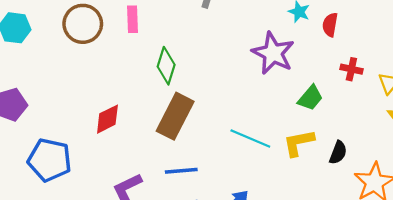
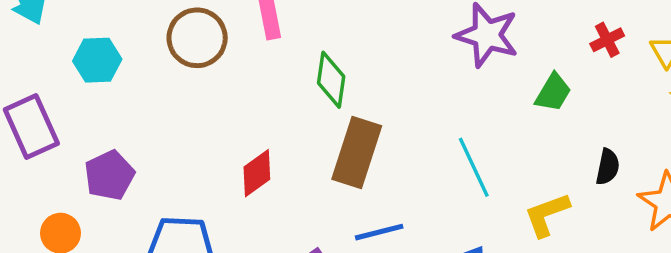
red cross: (351, 69) -> (607, 40), turned -30
cyan line: (250, 138) -> (474, 167), turned 51
yellow L-shape: (299, 143) -> (547, 215), moved

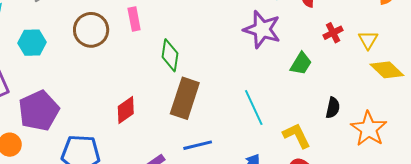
purple pentagon: (109, 175) -> (39, 111), size x1.4
yellow L-shape: (547, 215) -> (297, 136), turned 84

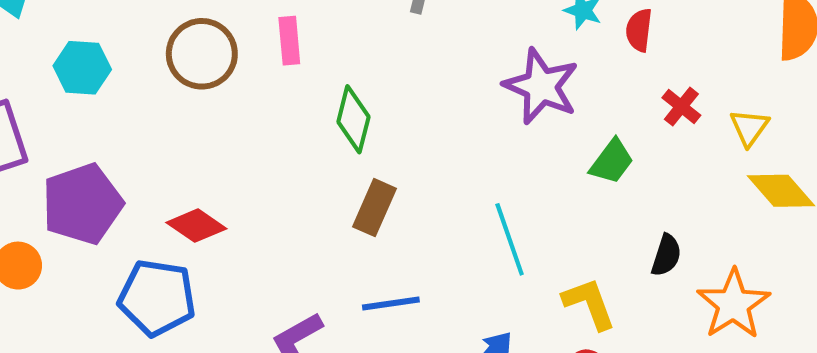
red cross: (333, 33) -> (681, 107), turned -30
brown rectangle: (185, 98) -> (375, 208), size x0.7
red diamond: (126, 110) -> (196, 226), moved, turned 64

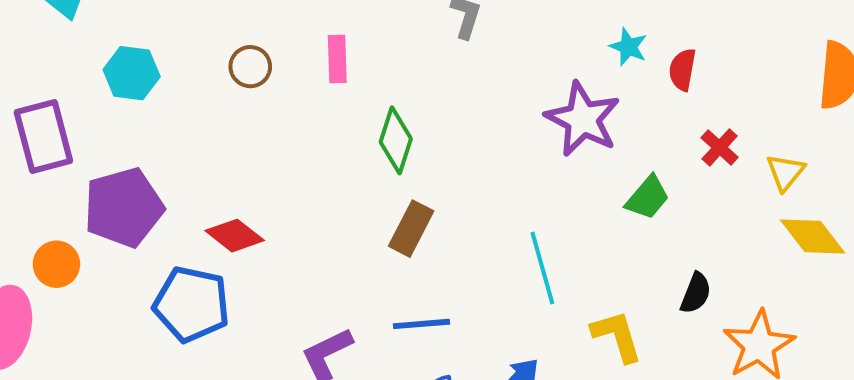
brown circle: (202, 54) -> (250, 67), size x0.6

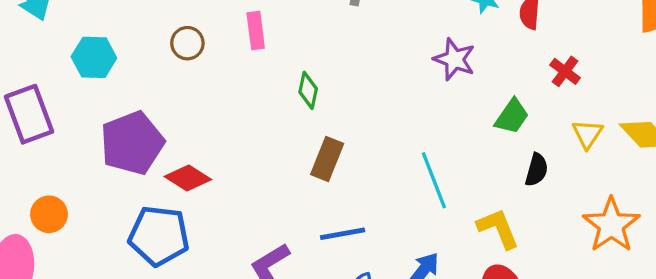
purple star: (583, 119) -> (454, 59), size x0.7
green diamond: (396, 140) -> (308, 90), size x0.7
yellow triangle: (785, 172) -> (588, 134), moved
purple pentagon: (124, 207) -> (132, 143), moved
black semicircle: (696, 293) -> (537, 170), moved

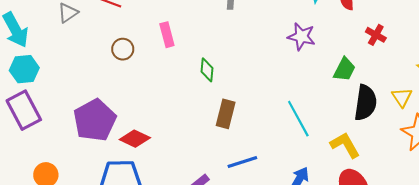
cyan hexagon: (94, 57) -> (24, 69), moved
yellow triangle: (588, 134) -> (402, 97), moved
black semicircle: (537, 170) -> (366, 103), size x1.6

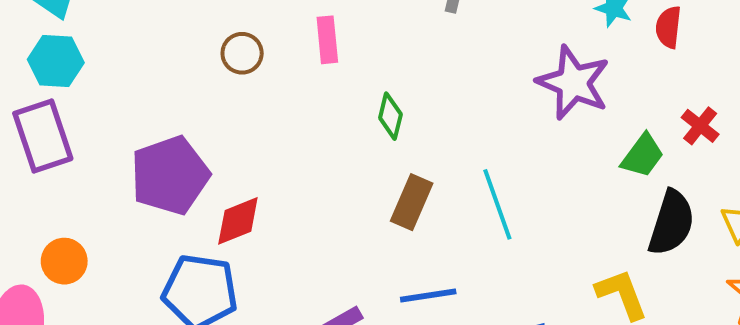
red cross: (376, 35) -> (700, 126), moved
purple star: (301, 37) -> (573, 83), size x1.4
cyan line: (298, 119) -> (497, 204), moved
red diamond: (135, 139) -> (238, 221), turned -56

